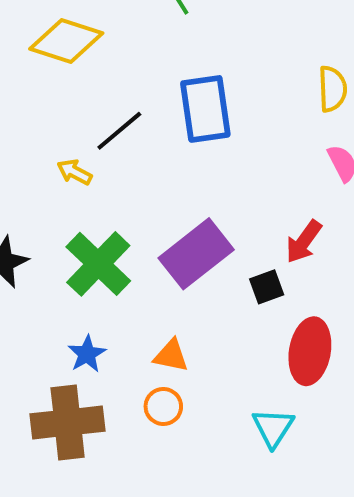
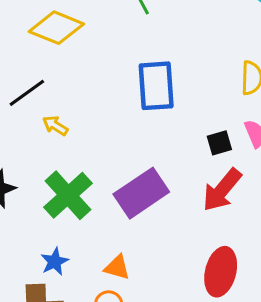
black line: (119, 131) -> (27, 93), moved
red arrow: (304, 242) -> (222, 190), size x1.4
black square: (267, 287) -> (219, 143), moved

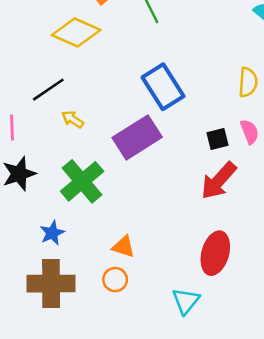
blue rectangle: (156, 86) -> (163, 87), turned -30
purple rectangle: (141, 193) -> (137, 137), moved
blue star: (55, 262) -> (52, 233), moved

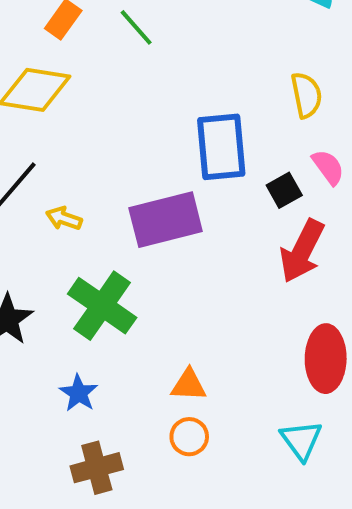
blue rectangle: (163, 87) -> (221, 147), moved, turned 42
purple rectangle: (137, 137) -> (166, 220), turned 33
brown cross: (51, 284) -> (97, 468), size x0.7

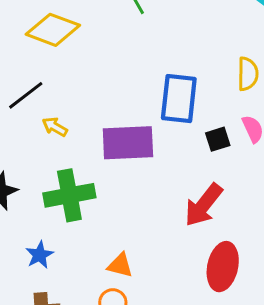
red arrow: (302, 251) -> (203, 205), moved
green cross: (102, 306) -> (69, 195), turned 33

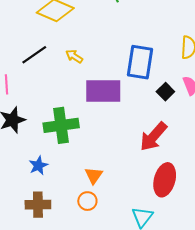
yellow arrow: (55, 127) -> (74, 56), moved
black square: (218, 139) -> (165, 92), turned -30
orange triangle: (120, 265) -> (94, 175), turned 48

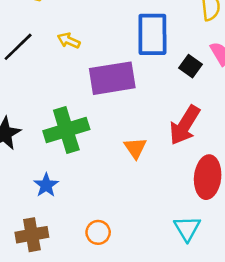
orange triangle: (94, 175) -> (135, 148), moved
orange circle: (87, 201) -> (98, 232), moved
brown cross: (38, 205) -> (32, 235), moved

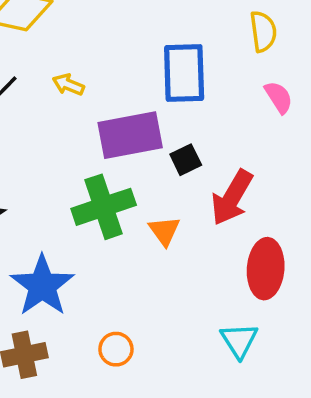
black square: (191, 66) -> (186, 160), moved, turned 30
green cross: (66, 130) -> (104, 207), moved
blue star: (46, 185) -> (42, 286), size x1.8

